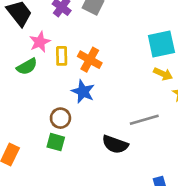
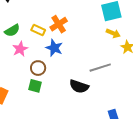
pink star: (40, 42) -> (20, 49), moved
yellow rectangle: (62, 56) -> (38, 30), moved, turned -64
orange cross: (90, 60) -> (59, 24), turned 30

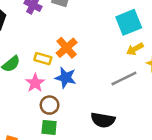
yellow arrow: (113, 33) -> (135, 49), turned 136
pink star: (20, 49) -> (35, 83), moved
gray line: (100, 68) -> (124, 78), moved

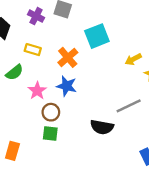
cyan square: (129, 22) -> (97, 36), moved
yellow rectangle: (43, 59) -> (33, 50), moved
gray line: (124, 78) -> (129, 106), moved

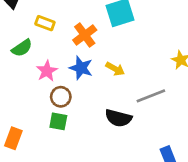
yellow arrow: (133, 59) -> (115, 69), moved, turned -126

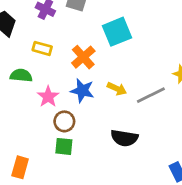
green semicircle: (22, 48) -> (21, 75), turned -135
gray line: (151, 96) -> (151, 95), moved

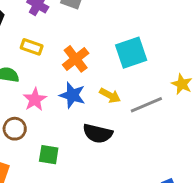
cyan square: (117, 32) -> (131, 53), moved
brown circle: (64, 121) -> (15, 129), moved
black semicircle: (124, 138) -> (98, 133), moved

